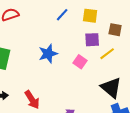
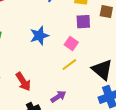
yellow line: (107, 54) -> (69, 65), moved

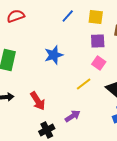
pink square: (71, 44) -> (99, 63), moved

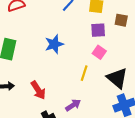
yellow line: (84, 84) -> (84, 73), turned -35

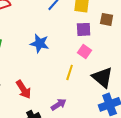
blue star: (54, 44) -> (40, 43), turned 30

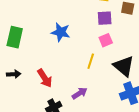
pink square: (85, 51) -> (106, 40), turned 32

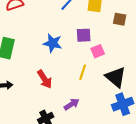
purple square: (105, 18) -> (84, 35), moved
red arrow: (45, 78) -> (45, 79), moved

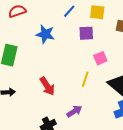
purple square: (84, 35) -> (86, 33), moved
blue star: (53, 43) -> (45, 34), moved

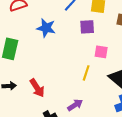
pink square: (100, 58) -> (101, 52), turned 32
red arrow: (47, 86) -> (37, 88), moved

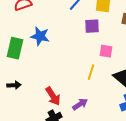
blue star: (46, 28) -> (40, 36), moved
red arrow: (37, 88) -> (53, 96), moved

